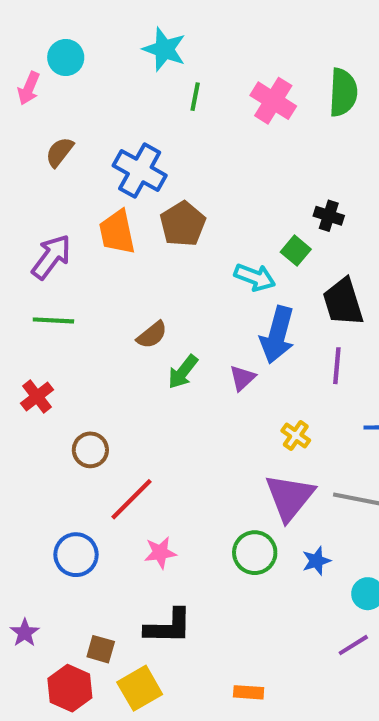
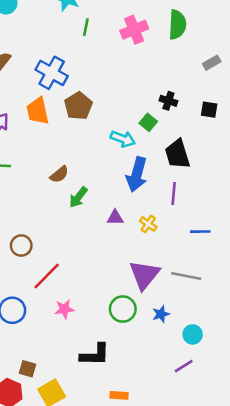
pink cross: (273, 101) -> (134, 30), turned 36
purple triangle: (242, 378) -> (115, 218), moved, turned 42
yellow cross: (296, 436) -> (148, 224), moved
black L-shape: (168, 627) -> (95, 355), moved

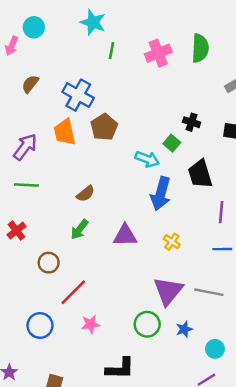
purple line: (174, 193) -> (221, 212), moved
green arrow: (78, 197) -> (79, 229), moved
purple triangle: (115, 218) -> (125, 236), moved, size x1.5

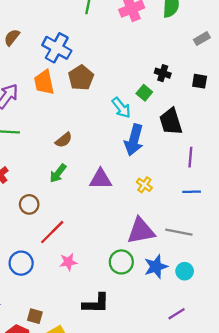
cyan arrow: (147, 159) -> (121, 108), turned 30
purple triangle: (168, 291) -> (141, 231), turned 40
blue star: (184, 329) -> (156, 267), size x1.5
cyan circle: (215, 349) -> (185, 271), moved

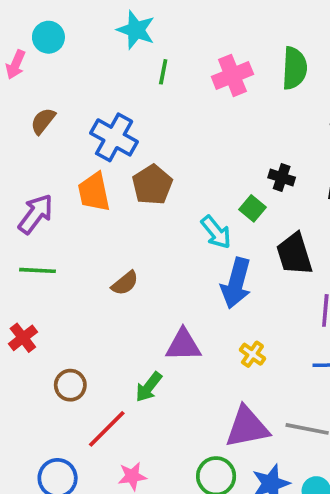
green arrow: (58, 173) -> (149, 387), moved

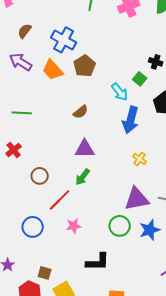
orange trapezoid: (94, 192) -> (53, 70), turned -30
purple arrow: (36, 214) -> (21, 62), moved, turned -95
brown semicircle: (125, 283) -> (81, 112), moved
purple triangle: (183, 345) -> (85, 149), moved

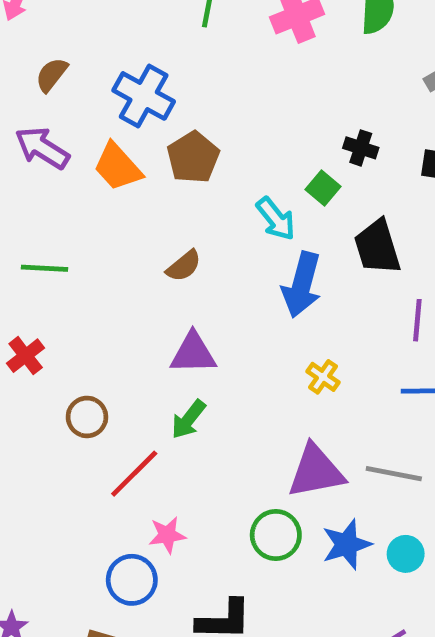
blue circle: (33, 227) -> (132, 580), moved

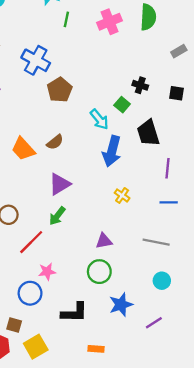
orange trapezoid: (118, 167) -> (23, 149), moved
purple triangle: (193, 353) -> (60, 184), turned -30
purple triangle: (316, 471) -> (104, 241), moved, size x0.6
blue star: (347, 544) -> (121, 305), moved

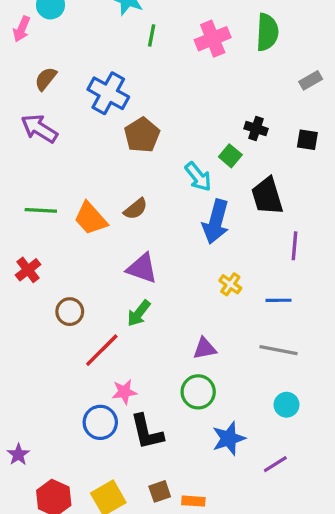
purple triangle: (60, 184) -> (142, 268), turned 50
blue line: (169, 202) -> (278, 300), moved
black L-shape: (74, 313) -> (147, 432), moved, turned 76
brown square: (14, 325) -> (160, 491), moved, turned -35

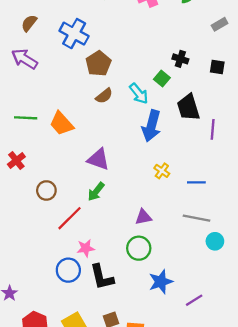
brown semicircle: (136, 209) -> (104, 96), moved
purple line: (295, 246) -> (213, 129), moved
cyan circle: (287, 405) -> (215, 241), moved

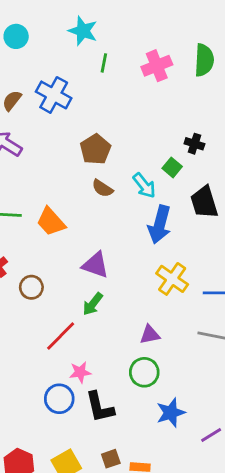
blue cross: (74, 34) -> (54, 95), moved
brown semicircle: (104, 96) -> (102, 188), turned 72
yellow cross: (162, 171) -> (172, 279), size x1.6
brown circle: (46, 190) -> (31, 287), moved

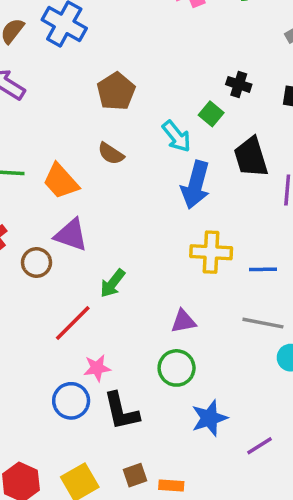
brown semicircle: (102, 188) -> (111, 154), moved
purple triangle: (95, 265) -> (71, 235), moved
yellow cross: (172, 279) -> (211, 252), turned -32

